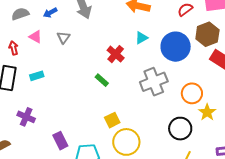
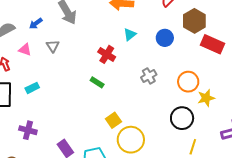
blue circle: (176, 47) -> (165, 38), size x0.6
gray cross: (154, 82) -> (149, 76), size x0.6
yellow star: (207, 112) -> (206, 98), turned 30

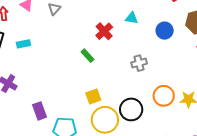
cyan triangle: (130, 34) -> (132, 18), turned 32
orange circle: (188, 82) -> (164, 96), moved
black circle: (182, 118) -> (131, 109), moved

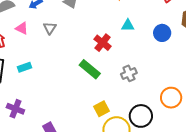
green rectangle: (88, 56) -> (90, 69), size x1.5
gray cross: (139, 63) -> (129, 73), moved

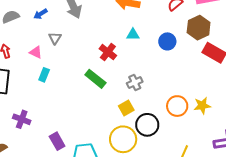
pink triangle: (22, 28) -> (36, 52), moved
cyan rectangle: (25, 67) -> (44, 75), moved, turned -48
yellow square: (102, 109) -> (126, 108), moved

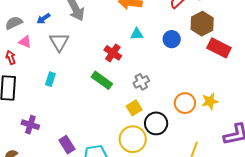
gray triangle: (55, 38) -> (59, 42), size x1.5
pink triangle: (36, 52) -> (25, 42), moved

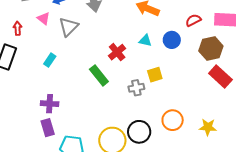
blue circle: (172, 39) -> (172, 40), moved
pink triangle: (25, 42) -> (44, 18), moved
yellow star: (210, 101) -> (208, 127), moved
yellow square: (134, 108) -> (155, 75), moved
purple cross: (30, 125) -> (50, 104), moved, turned -30

